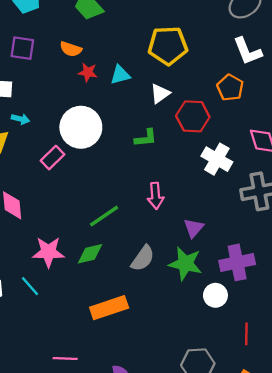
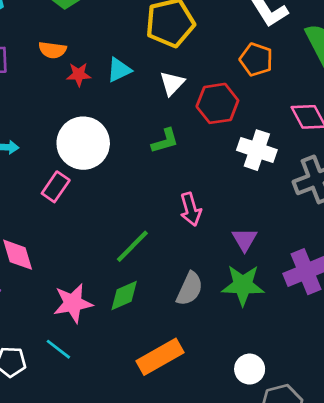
white circle: (215, 295) -> (250, 369), moved

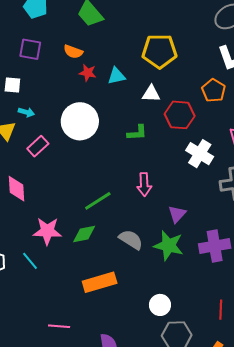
white triangle: (172, 83) -> (151, 94), turned 36
pink rectangle: (56, 187) -> (38, 146), moved
gray semicircle: (190, 289) -> (131, 240), turned -95

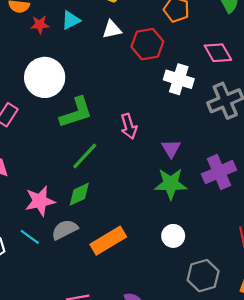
green L-shape: (137, 133) -> (76, 113), moved, size x1.6
gray semicircle: (131, 240) -> (65, 230), moved, turned -45
white circle: (160, 305) -> (173, 236), moved

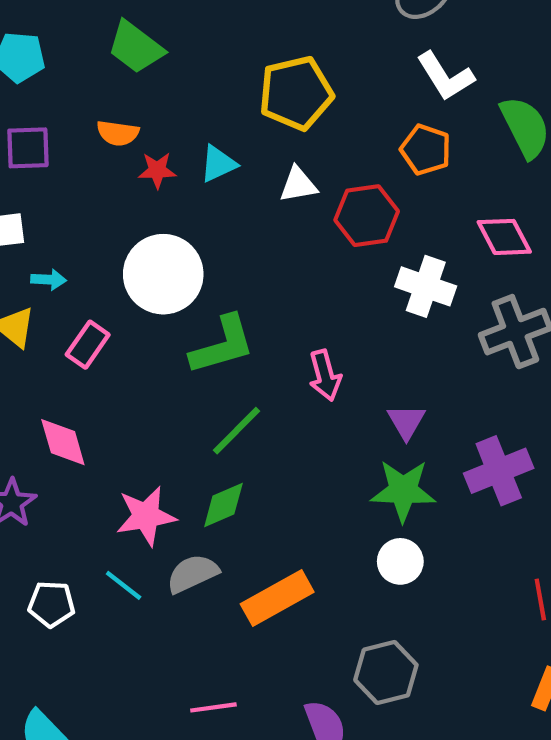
white circle: (173, 236) -> (400, 561), moved
gray hexagon: (203, 276) -> (386, 672), moved

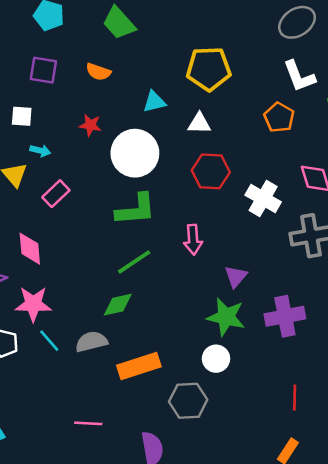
red star: (157, 170) -> (90, 125), moved
red hexagon: (367, 216) -> (211, 171), moved
white circle: (163, 274) -> (135, 153), moved
pink star: (146, 516) -> (33, 304), moved
gray hexagon: (386, 672) -> (188, 401), moved

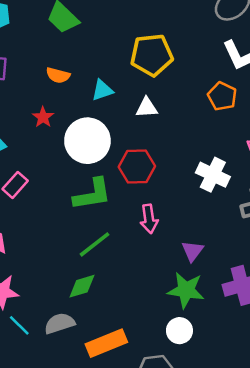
orange semicircle: (98, 72) -> (58, 75), moved
red star: (90, 125) -> (43, 117), turned 30
red hexagon: (211, 171) -> (137, 167), moved

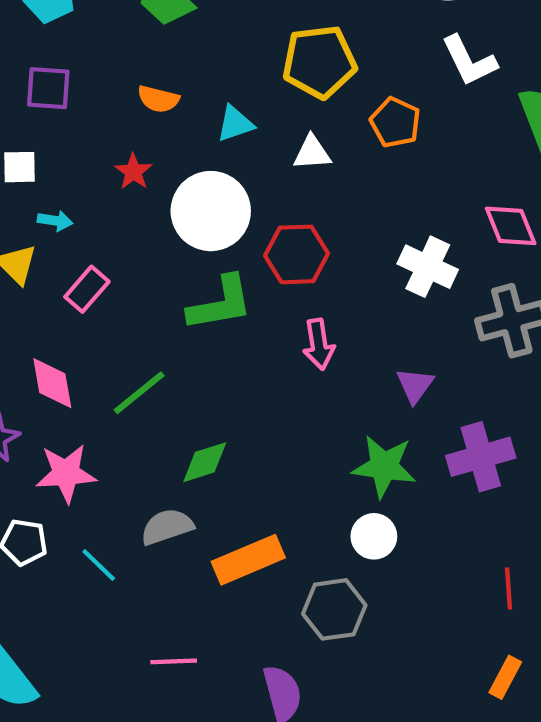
orange pentagon: (222, 96) -> (395, 122), moved
green line: (95, 244) -> (139, 393), moved
purple triangle: (192, 251) -> (415, 385), moved
cyan line: (19, 325) -> (99, 565), moved

